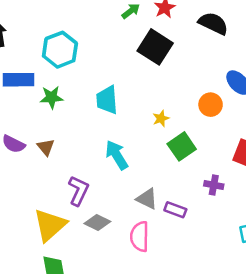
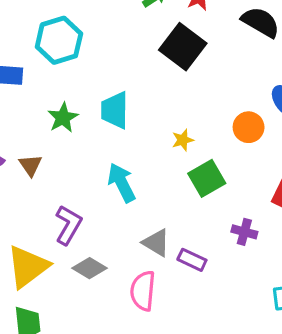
green star: (51, 97) -> (63, 118), moved, turned -30

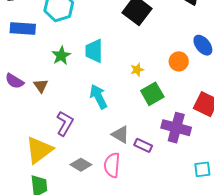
purple cross: (244, 232) -> (176, 128), size x1.8
gray diamond: (90, 268) -> (81, 165), moved

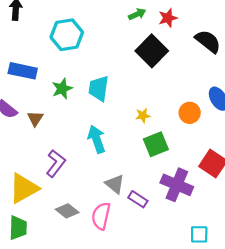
blue rectangle: (23, 29) -> (23, 71), moved

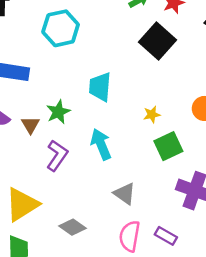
green star: (62, 89) -> (58, 112), moved
purple L-shape: (56, 163) -> (57, 156), moved
purple rectangle: (138, 199) -> (166, 236), moved
pink semicircle: (101, 216) -> (130, 236), moved

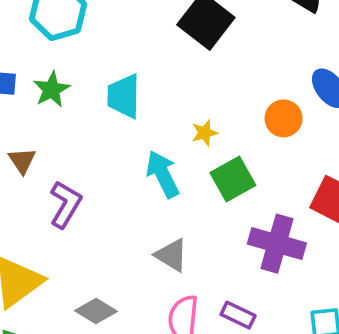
green star: (58, 112) -> (52, 89), moved
cyan arrow: (101, 144) -> (163, 174), moved

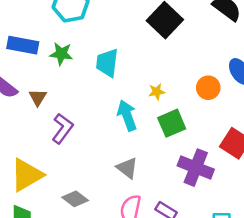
green star: (52, 89) -> (61, 54), turned 30

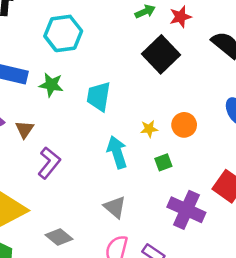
orange circle: (208, 88) -> (184, 125), moved
green square: (172, 123) -> (163, 162), size x0.6

